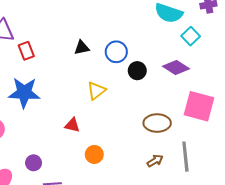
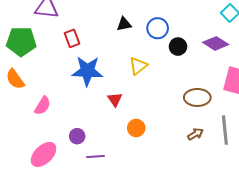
red rectangle: (26, 51) -> (72, 38), moved
blue star: (24, 93) -> (87, 71), moved
red triangle: (72, 125) -> (115, 99), turned 42

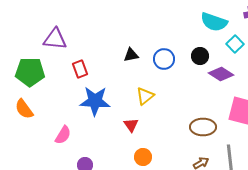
black circle: (178, 47) -> (200, 56), moved
red triangle: (115, 99) -> (131, 125), moved
pink semicircle: (43, 106) -> (63, 135), moved

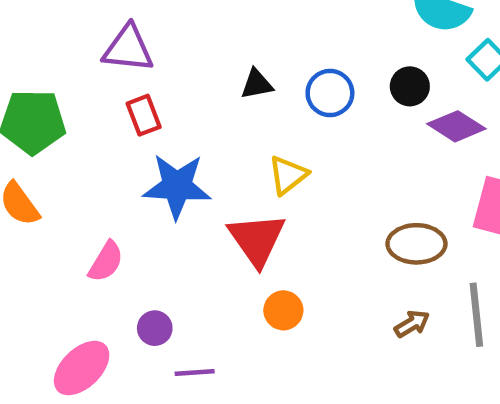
purple triangle: (55, 39) -> (128, 49), moved
red triangle: (131, 125) -> (257, 239), size x1.8

